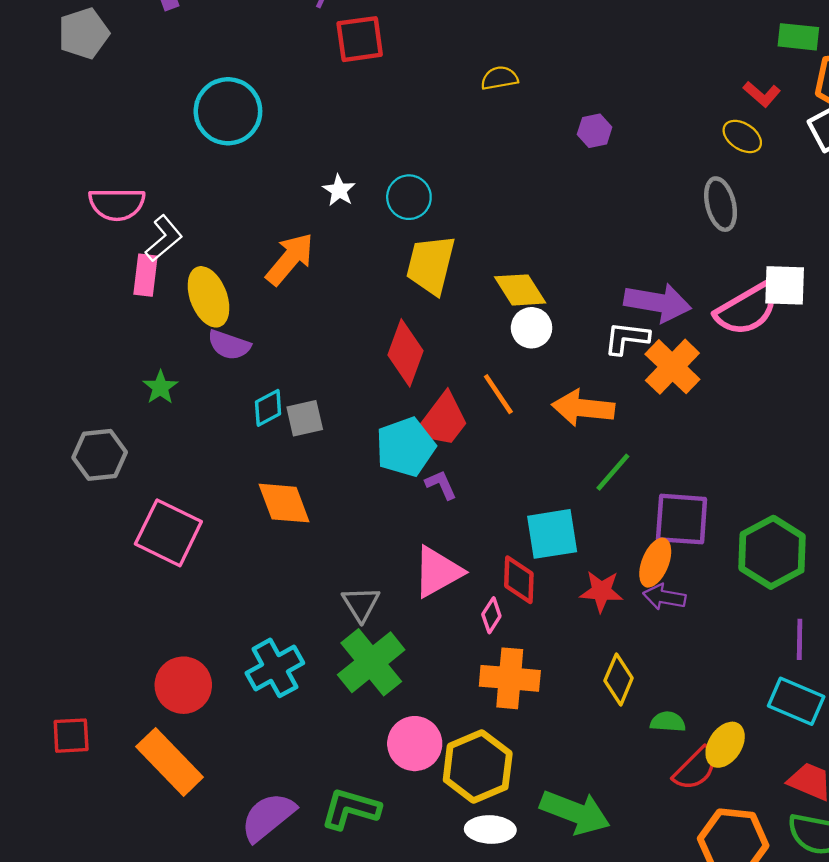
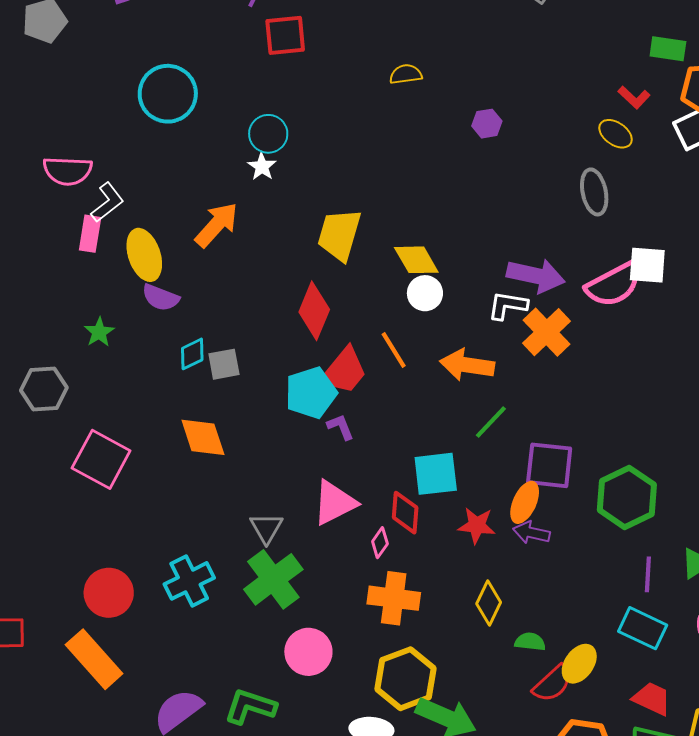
cyan circle: (409, 197) -> (268, 134), moved
yellow hexagon: (478, 766) -> (405, 679), moved

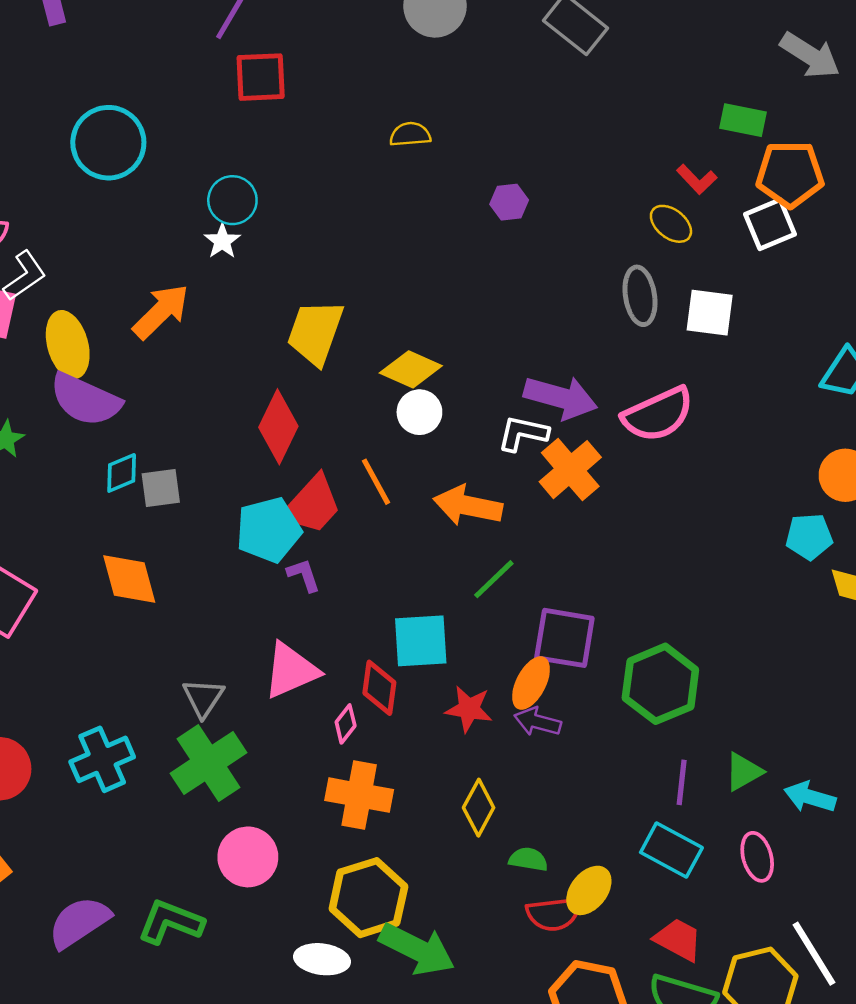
yellow diamond: (416, 260) -> (411, 369), turned -39
white square: (647, 265) -> (710, 313), moved
purple semicircle: (161, 298) -> (85, 400), size x1.5
red semicircle: (552, 684) -> (554, 914), turned 33

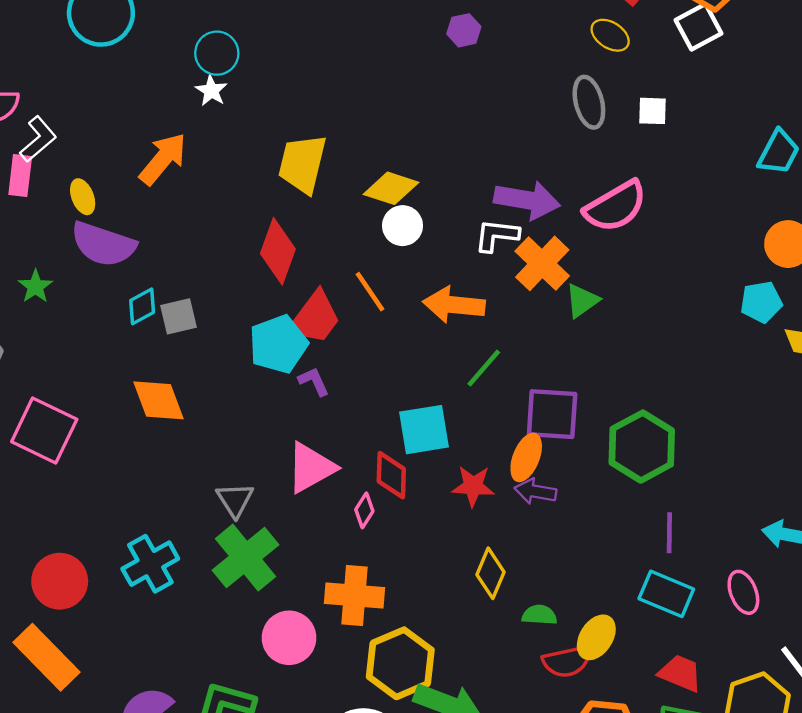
white square: (710, 313) -> (652, 111), size x0.7
yellow ellipse: (68, 345) -> (83, 197), size x0.6
green triangle: (744, 772) -> (582, 301), moved
orange cross: (359, 795) -> (355, 596), moved

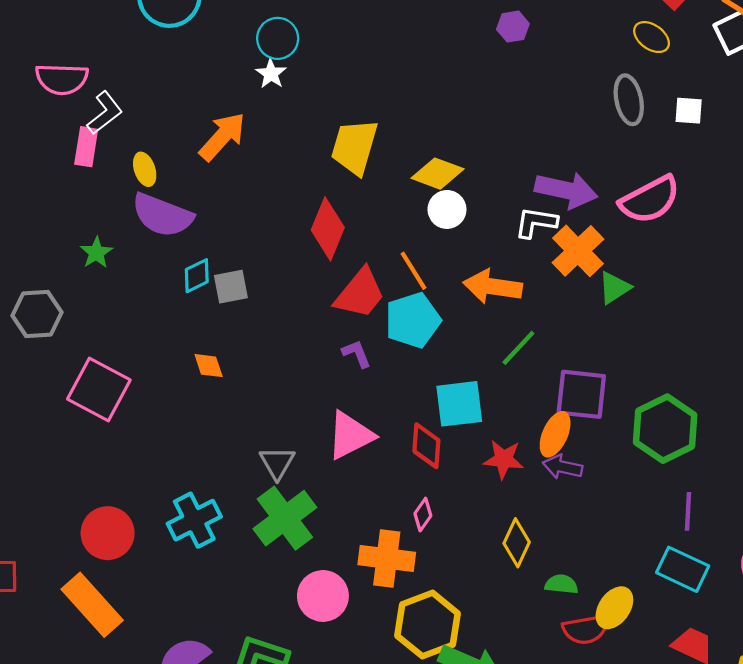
cyan pentagon: (278, 344) -> (413, 320), moved
orange diamond: (159, 400) -> (209, 366), size x0.6
pink diamond: (364, 510) -> (423, 515), moved

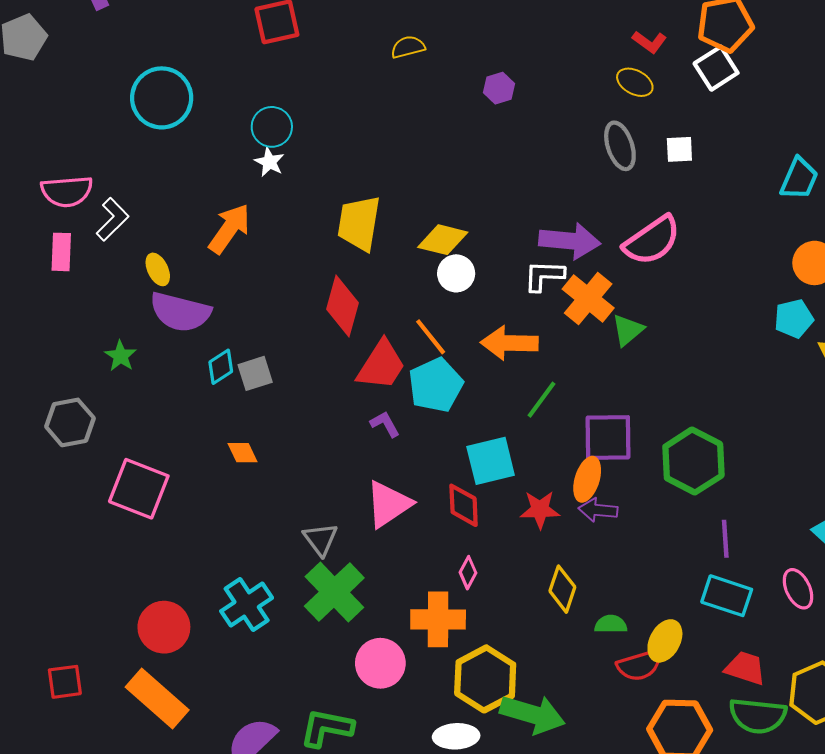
pink rectangle: (86, 147) -> (61, 252), moved

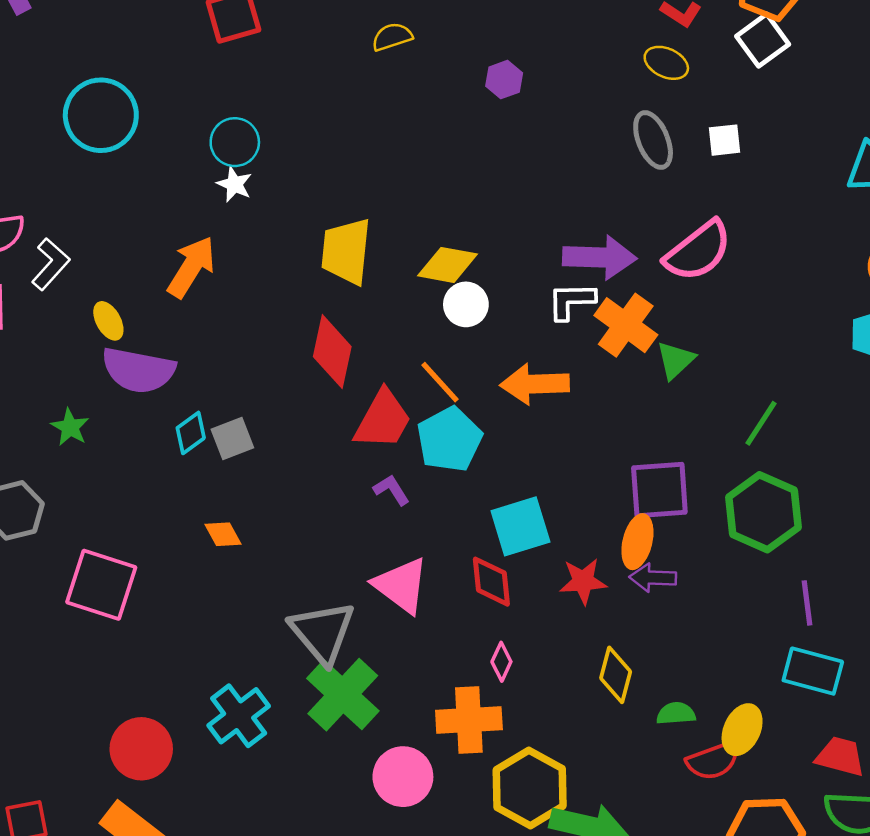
green line: (542, 400) -> (761, 423), moved
pink triangle: (388, 504) -> (401, 585), turned -46
gray triangle: (321, 539) -> (322, 632), size x1.6

